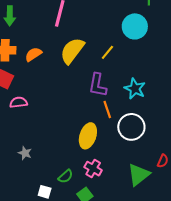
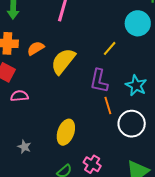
yellow semicircle: (72, 51) -> (63, 61), moved
yellow ellipse: (88, 136) -> (66, 132), moved

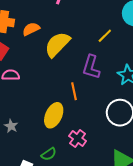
orange line: (108, 106) -> (74, 91), moved
pink cross: (92, 164) -> (78, 139), moved

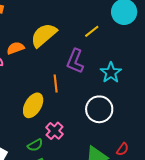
orange semicircle: (31, 29) -> (15, 48), moved
green semicircle: (49, 154) -> (35, 145), moved

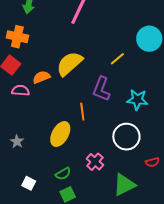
cyan star: (111, 73) -> (137, 100), turned -30
pink cross: (55, 131) -> (95, 162), moved
red semicircle: (123, 149) -> (152, 162), moved, turned 40

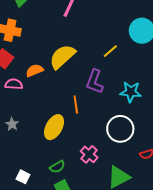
gray star: (17, 141) -> (12, 124), moved

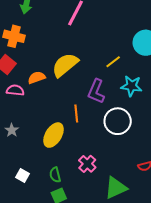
cyan star: (131, 92) -> (131, 86), moved
white circle: (120, 129) -> (118, 121), moved
green semicircle: (57, 167) -> (55, 175), turned 105
white square: (23, 177) -> (23, 176), moved

